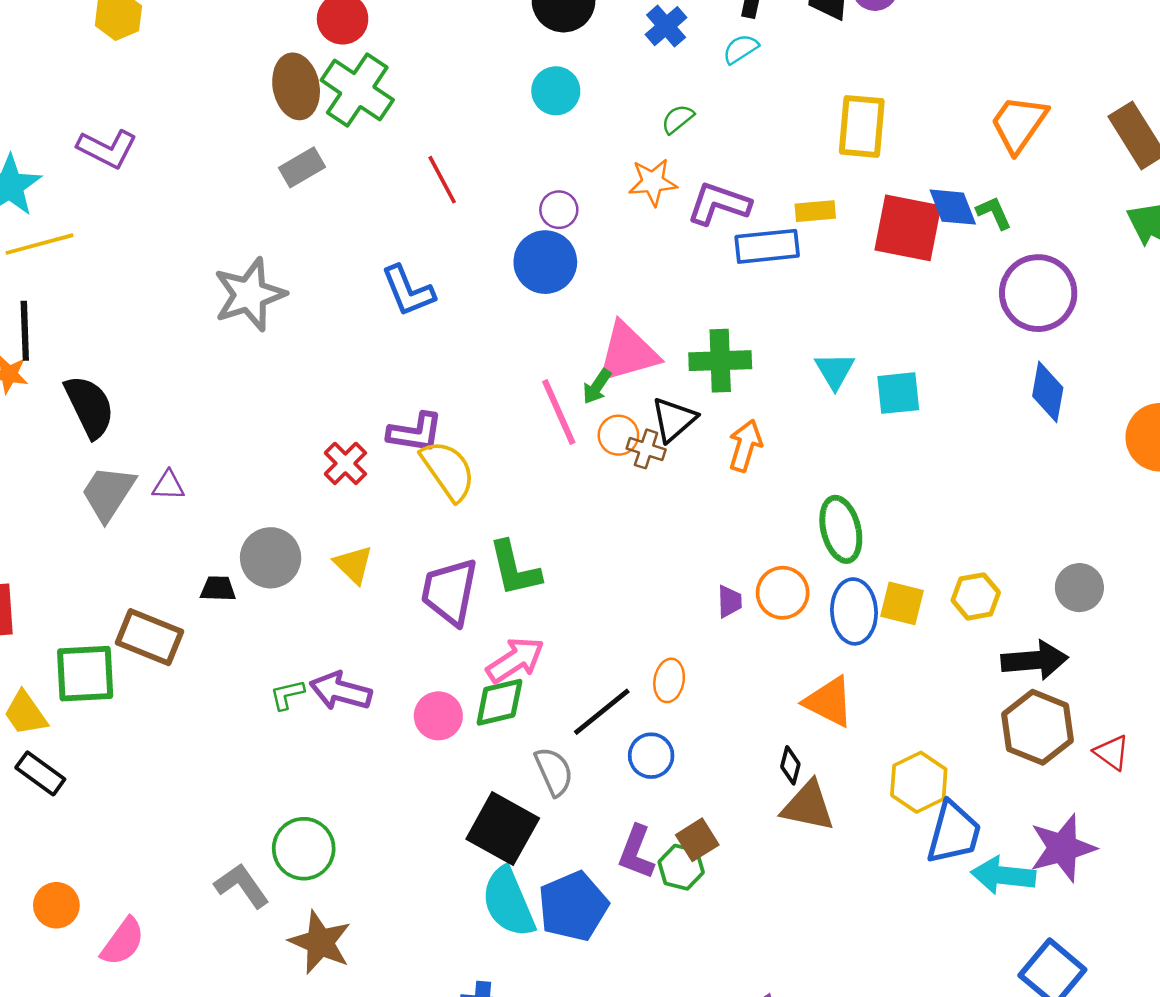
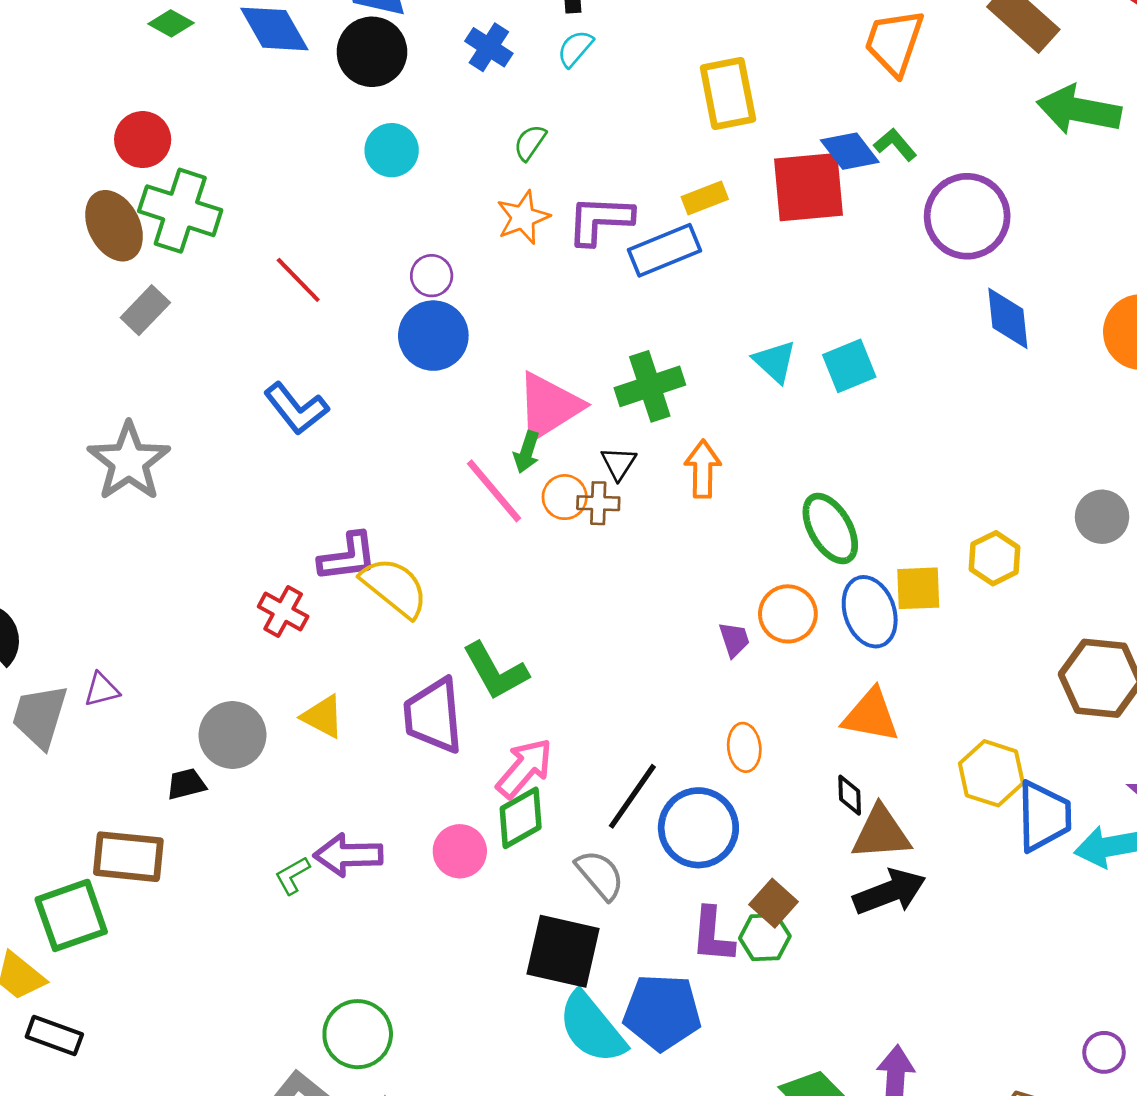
black triangle: (674, 420) -> (619, 463), size x0.7
black arrow: (1035, 660) -> (889, 892), moved
orange ellipse: (669, 680) -> (744, 747), moved
blue circle: (651, 756) -> (698, 828), size x1.6
blue pentagon: (573, 906) -> (662, 1012), turned -30

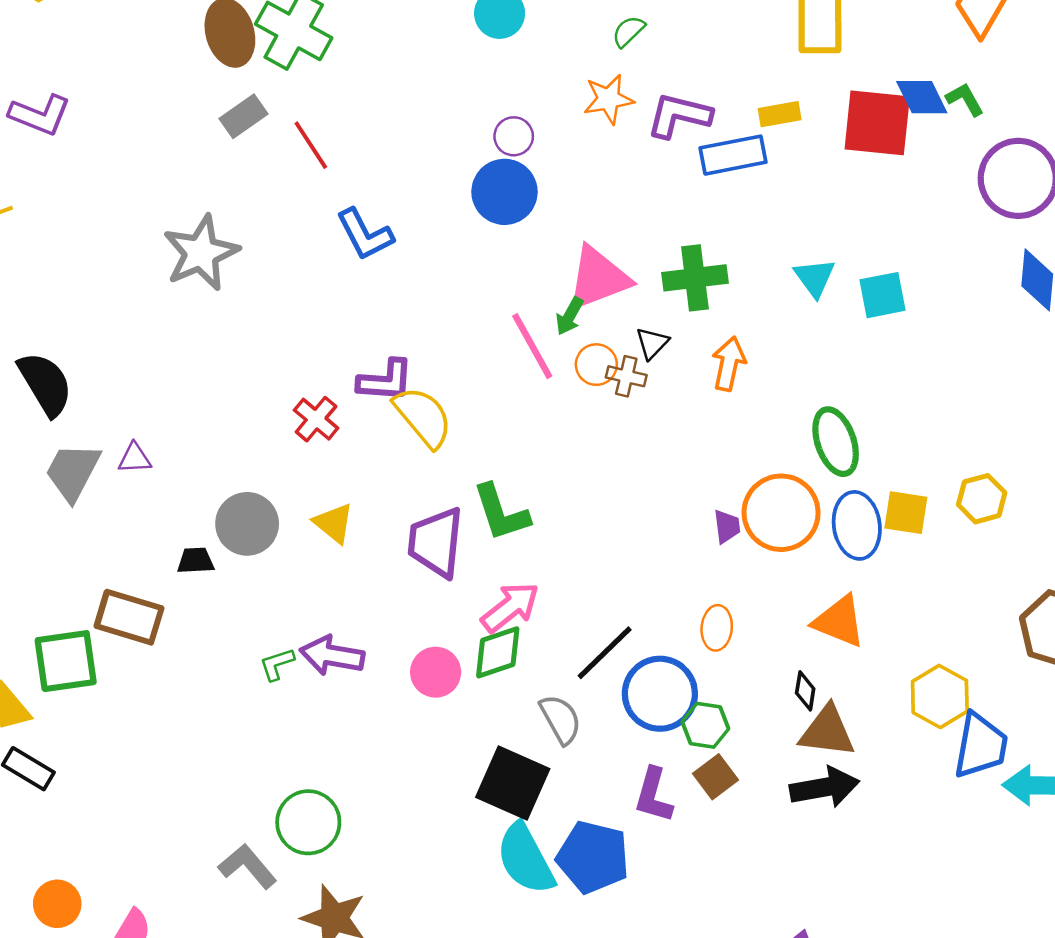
red line: (298, 280) -> (311, 145), moved
orange circle: (788, 614) -> (781, 513), size x1.4
green hexagon: (765, 937) -> (705, 725), moved

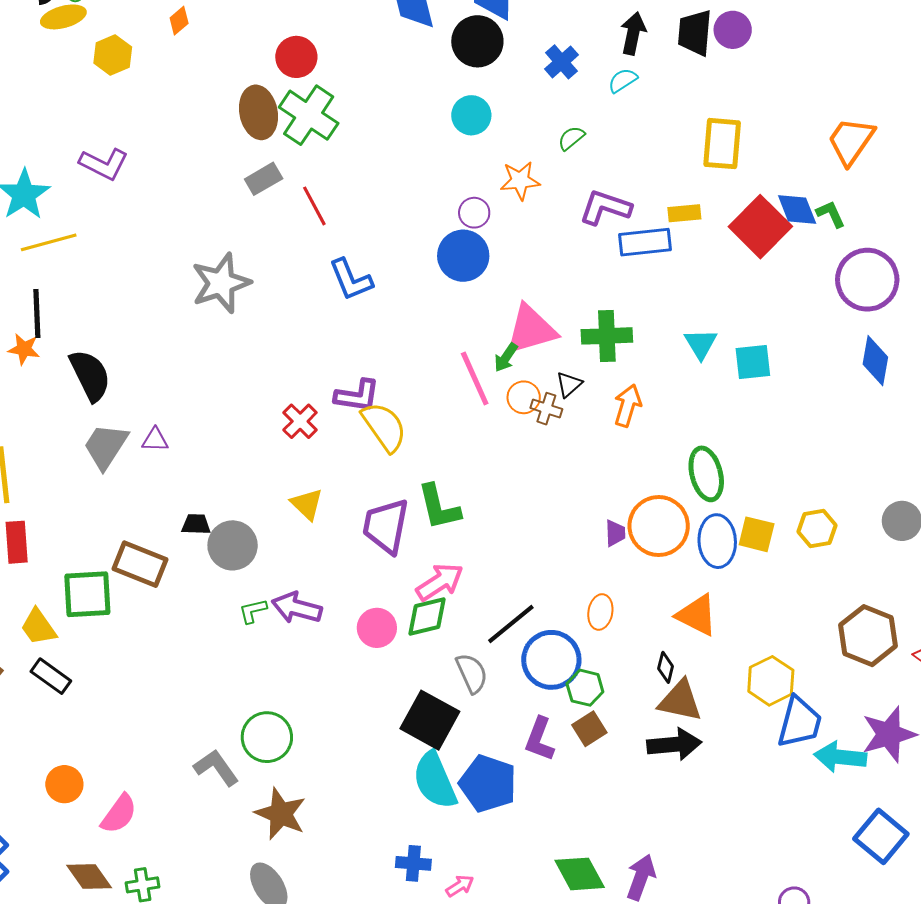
orange star: (609, 99) -> (520, 181), moved
red square: (877, 123) -> (760, 227), turned 34
gray circle: (247, 524) -> (233, 545), moved

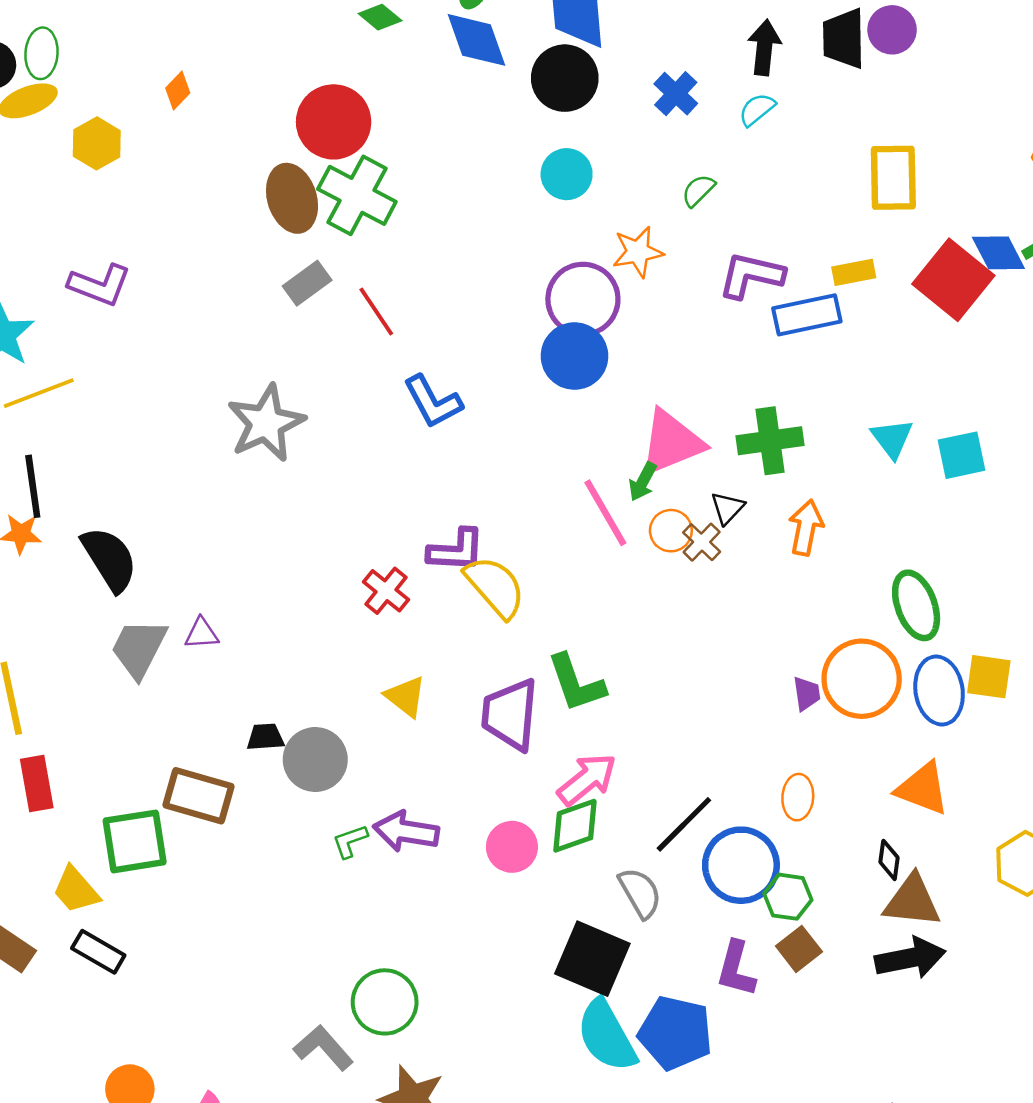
red circle: (296, 57) -> (334, 122), size x1.4
purple circle: (474, 213) -> (583, 299), size x1.8
brown cross: (546, 409) -> (702, 542), turned 32

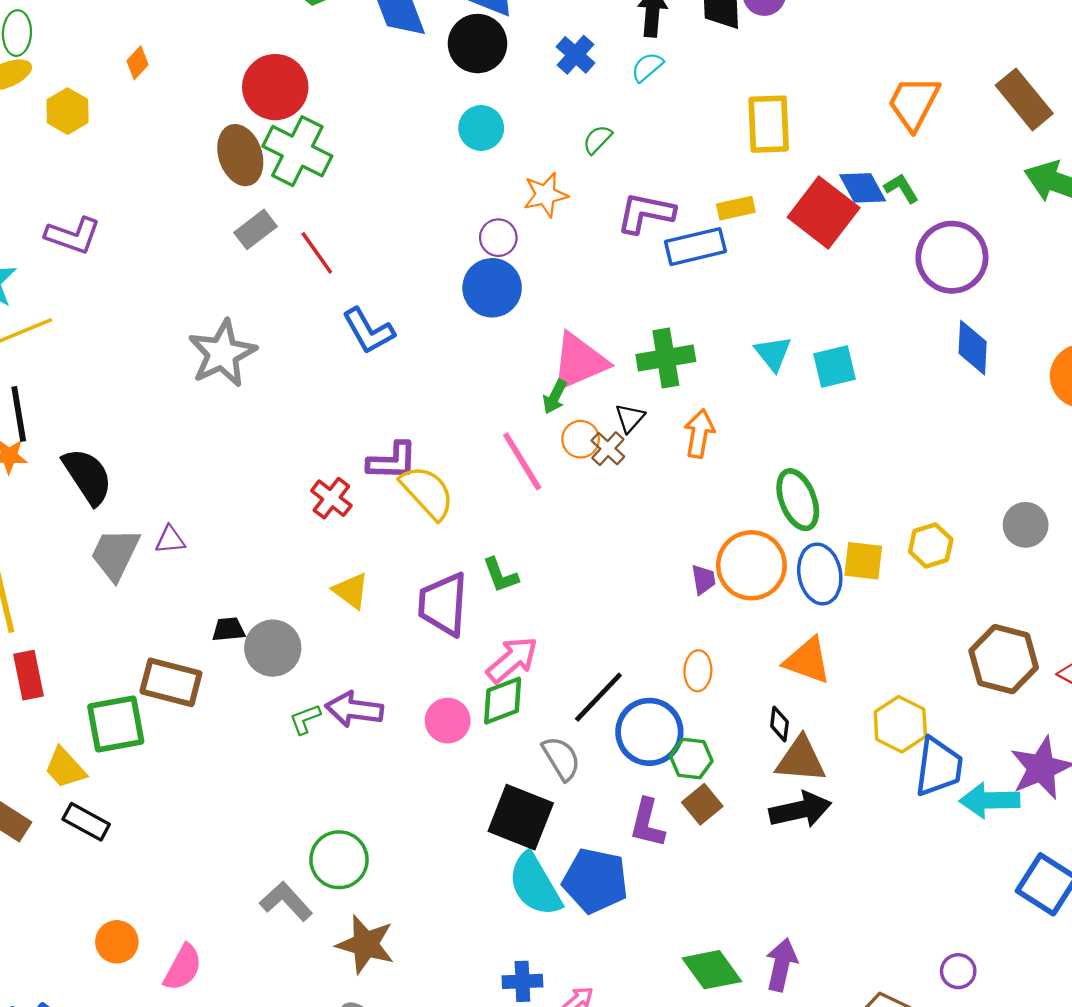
purple circle: (583, 299) -> (498, 238), size x0.6
pink line: (605, 513) -> (522, 461), moved
green L-shape: (576, 683) -> (500, 575), size x0.7

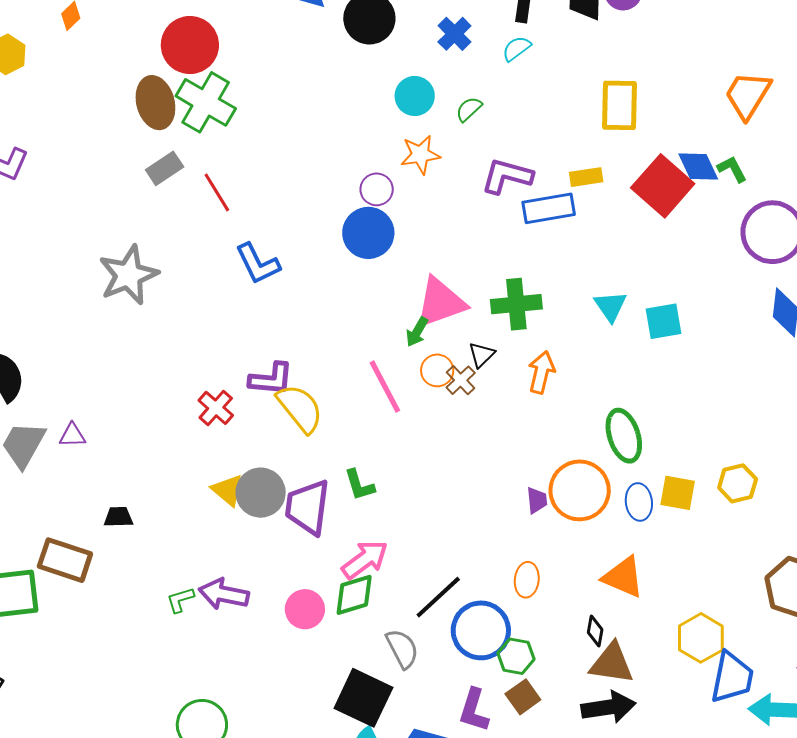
cyan circle: (481, 128) -> (415, 96), moved
blue ellipse: (820, 574) -> (639, 502), size x0.7
gray circle: (273, 648) -> (261, 493), moved

